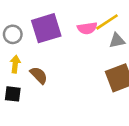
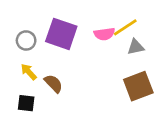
purple square: (46, 28) -> (61, 34), turned 36
yellow arrow: (15, 64) -> (29, 72), turned -49

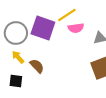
yellow line: (125, 27) -> (67, 15), moved
gray circle: (26, 40) -> (16, 33), size x1.5

